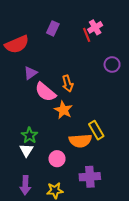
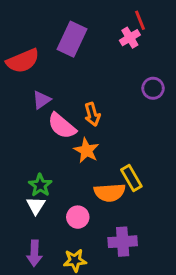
purple rectangle: (53, 28) -> (72, 39), size x1.6
red line: (87, 35) -> (140, 20), moved

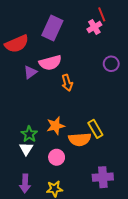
pink semicircle: (62, 126) -> (50, 63), moved, turned -55
orange star: (86, 150) -> (56, 126), moved, turned 30
purple cross: (123, 242) -> (103, 177), moved

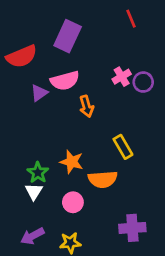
pink cross: (94, 27) -> (122, 77), moved
orange star: (56, 126) -> (72, 162), turned 30
yellow rectangle: (95, 129) -> (123, 147), moved
purple arrow: (25, 184) -> (32, 236), turned 60

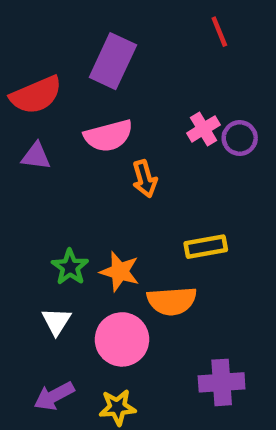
purple triangle: (39, 93) -> (36, 156), moved, turned 42
yellow rectangle: (123, 147) -> (206, 247), turned -70
green star: (38, 173) -> (70, 267), moved
pink circle: (73, 202) -> (122, 339), size x1.5

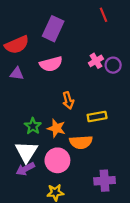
orange arrow: (145, 179) -> (68, 100), moved
white triangle: (56, 321) -> (26, 152), size x1.6
purple arrow: (54, 396) -> (25, 169), moved

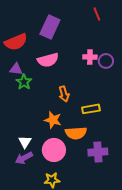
pink cross: (96, 61) -> (90, 57), turned 32
green star: (33, 126) -> (24, 82), moved
white triangle: (26, 152) -> (25, 142), size x0.6
purple cross: (105, 181) -> (98, 152), moved

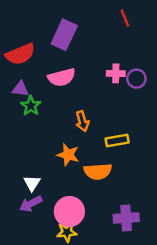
pink circle: (54, 150) -> (69, 211), moved
purple cross: (98, 152) -> (126, 218), moved

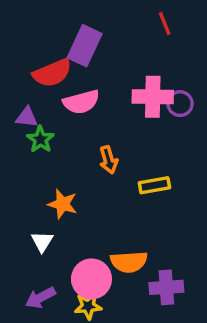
red semicircle: (20, 54) -> (52, 73), moved
pink cross: (116, 73) -> (153, 97), size x1.6
orange star: (68, 155) -> (63, 204), moved
orange semicircle: (98, 171) -> (129, 262), moved
purple arrow: (31, 204) -> (40, 298), moved

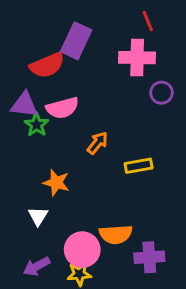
pink cross: (153, 97) -> (137, 58), moved
pink semicircle: (81, 102) -> (62, 108), moved
purple triangle: (27, 117) -> (24, 105), size x1.4
orange arrow: (108, 160) -> (97, 143), turned -125

